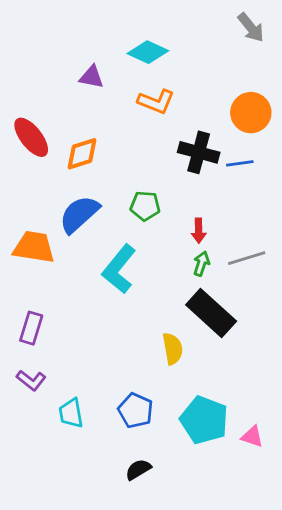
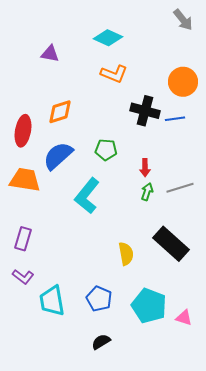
purple triangle: (92, 77) -> (50, 54), moved
red ellipse: (31, 137) -> (23, 131), moved, turned 48
black rectangle: (211, 313) -> (171, 244), moved
cyan trapezoid: (71, 413) -> (52, 301), size x1.4

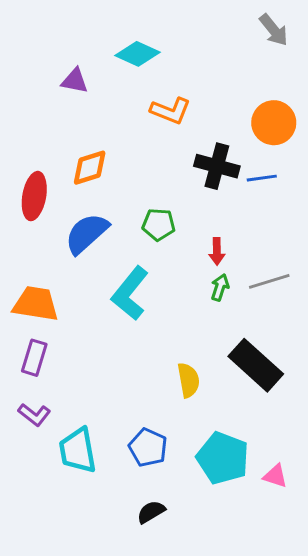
cyan diamond: (108, 38) -> (138, 54), moved
orange trapezoid: (25, 180) -> (36, 304), moved

